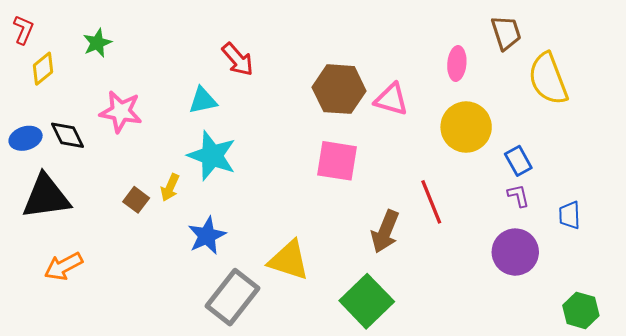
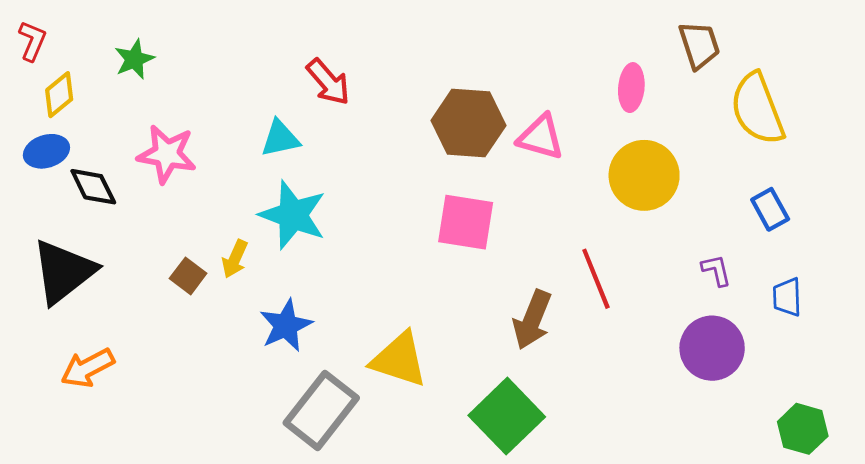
blue ellipse: (26, 138) -> (46, 151), moved
blue rectangle: (518, 161) -> (770, 209), moved
black triangle: (46, 197) -> (63, 272), turned -30

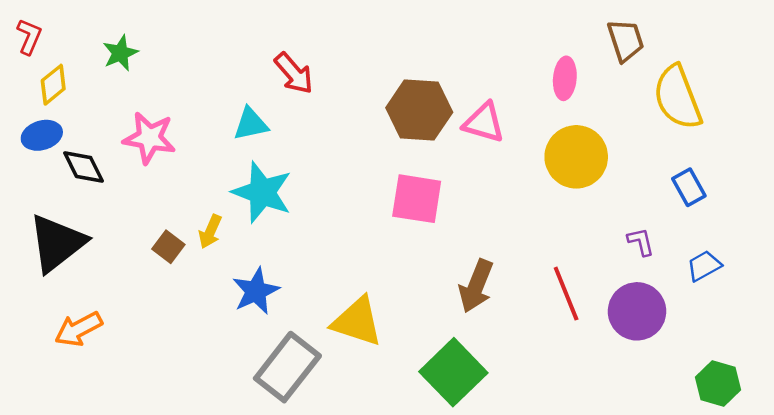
red line: (596, 279) -> (566, 294), moved
blue trapezoid: (787, 297) -> (704, 266), turned 63

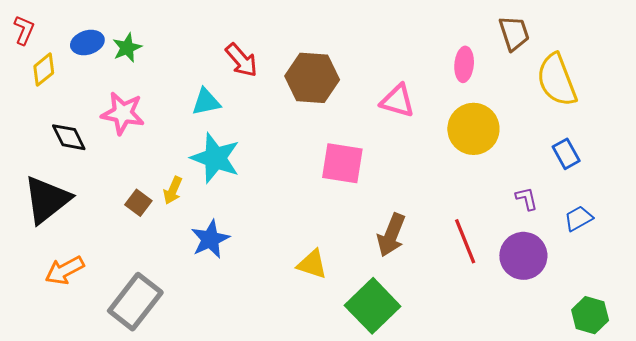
green star: (120, 53) -> (127, 48), moved
brown hexagon: (419, 110) -> (312, 78), moved
blue ellipse: (42, 135) -> (87, 43), moved
yellow triangle: (357, 321) -> (312, 264), moved, size x0.7
gray rectangle: (287, 367) -> (135, 302), moved

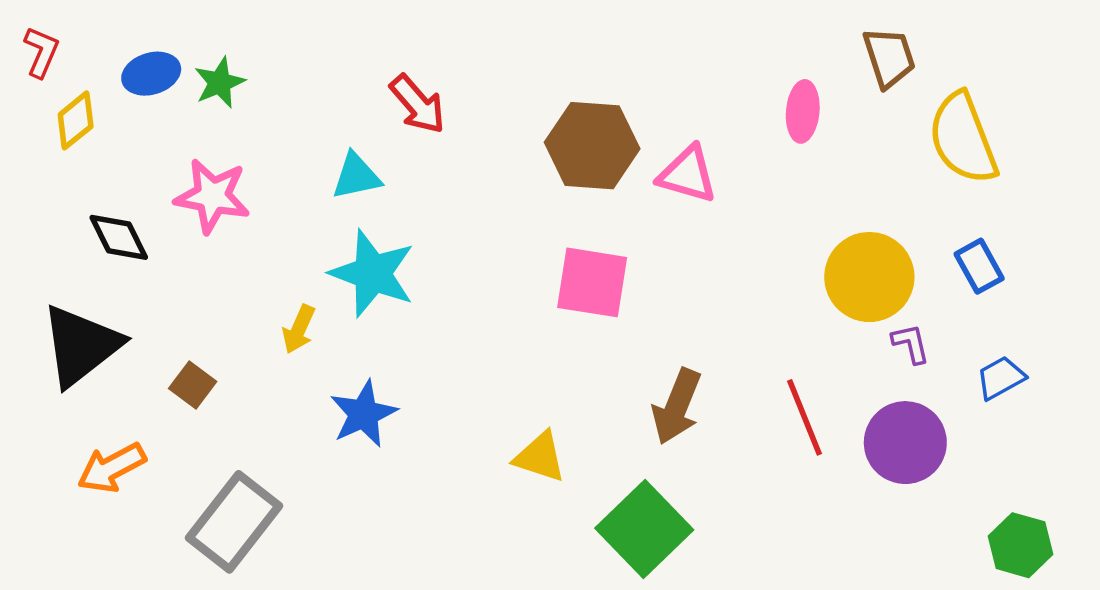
brown hexagon: (312, 78) -> (592, 146), moved
yellow circle: (473, 129) -> (869, 277), moved
brown square: (138, 203) -> (193, 385), moved

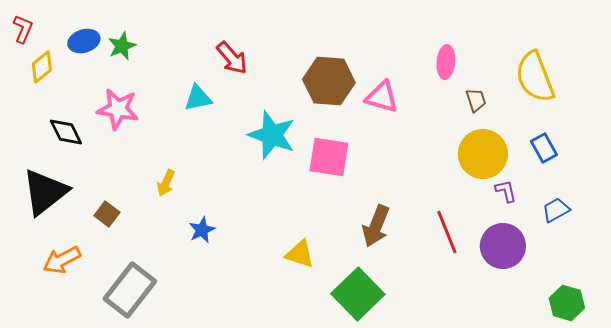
brown trapezoid: (889, 57) -> (476, 100), moved, size x0.7
cyan star: (373, 273) -> (272, 135), moved
blue star: (364, 414) -> (202, 230), size x0.7

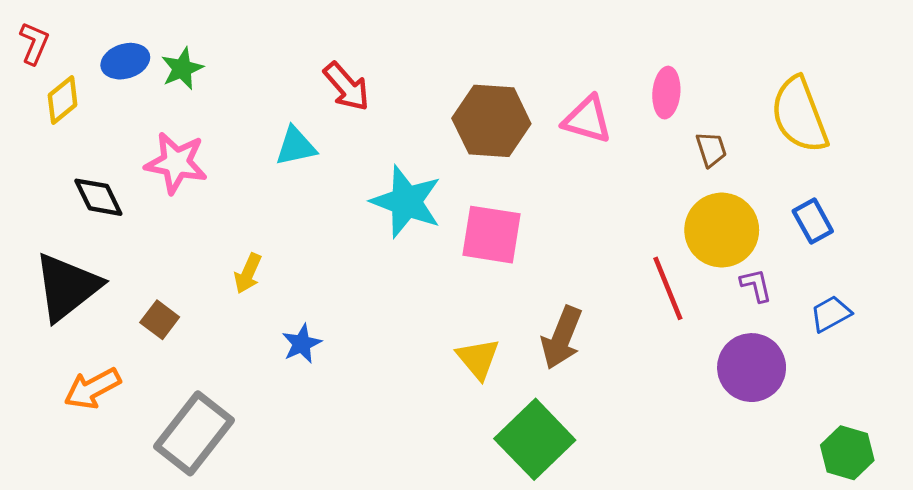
pink triangle: (382, 97) -> (587, 119), moved
red line: (447, 232) -> (668, 288), moved
yellow triangle: (300, 254) -> (478, 359), moved, turned 32

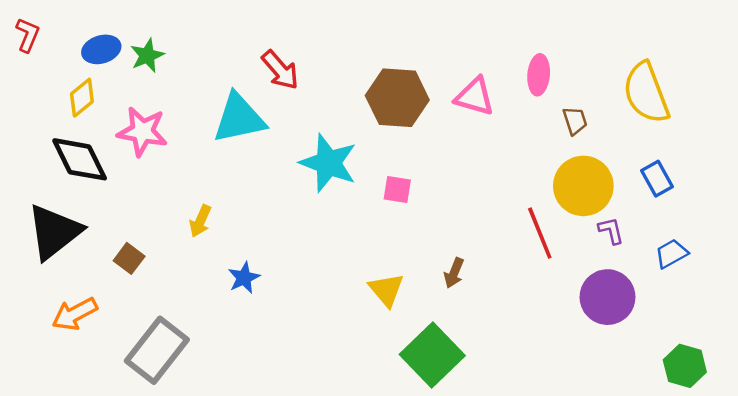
yellow diamond: (63, 100) -> (82, 98), moved
cyan triangle: (296, 146) -> (239, 118), size x1.6
black diamond: (98, 197) -> (80, 159), size x1.4
pink square: (491, 235) -> (397, 190), size x0.6
brown arrow: (562, 338) -> (454, 273), size x0.6

